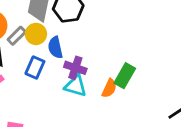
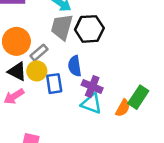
yellow circle: (36, 34) -> (37, 71), moved
blue rectangle: (35, 67) -> (54, 84), turned -36

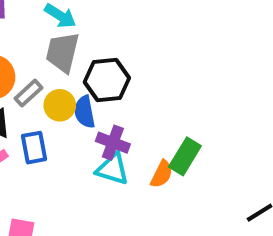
black hexagon: (89, 29) -> (107, 80), moved
yellow circle: (37, 71) -> (60, 105), moved
blue rectangle: (54, 84) -> (34, 148), moved

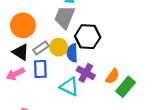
gray rectangle: (29, 93) -> (41, 48), moved
cyan triangle: (113, 169) -> (69, 87), moved
orange semicircle: (162, 174) -> (112, 76), moved

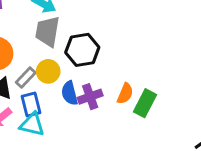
blue semicircle: (72, 53) -> (70, 93), moved
purple cross: (86, 73) -> (90, 97), turned -36
cyan triangle: (69, 87) -> (32, 124), moved

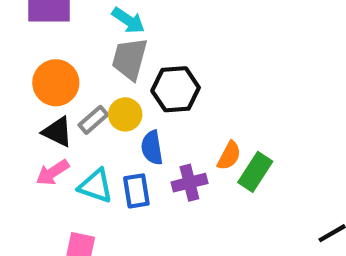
purple cross: (90, 97) -> (189, 183), moved
blue rectangle: (31, 105) -> (136, 191), moved

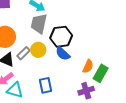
blue semicircle: (152, 148) -> (63, 54), moved, turned -35
purple cross: (189, 183) -> (86, 91), moved
cyan triangle: (96, 186) -> (15, 90), moved

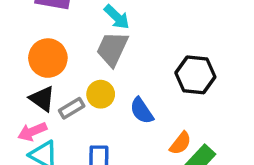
black hexagon: (61, 37) -> (195, 75), moved
gray rectangle: (24, 53) -> (72, 108), moved

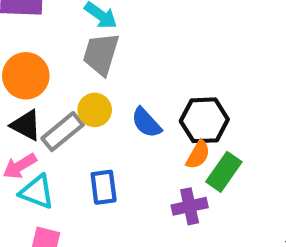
black hexagon: (195, 75) -> (204, 120), moved
gray rectangle: (72, 108) -> (63, 132), size x1.4

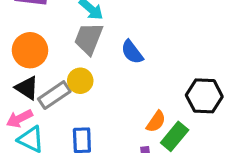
black hexagon: (204, 120) -> (204, 96), moved
blue semicircle: (146, 123) -> (132, 52), moved

